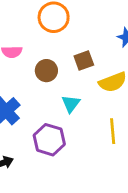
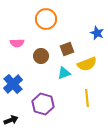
cyan triangle: (71, 104) -> (64, 73), moved, turned 32

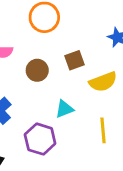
cyan triangle: (64, 73) -> (64, 109), moved

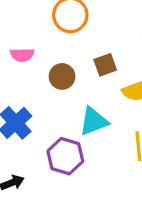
cyan triangle: (64, 109) -> (94, 121), size x1.4

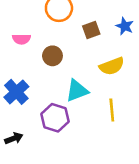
brown square: (105, 65) -> (91, 30), moved

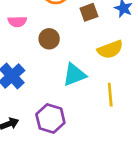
purple hexagon: (55, 118) -> (50, 118), moved

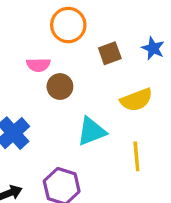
pink semicircle: (17, 22) -> (38, 65), moved

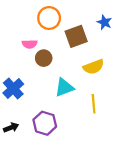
blue star: (153, 48) -> (104, 22), moved
brown square: (110, 53) -> (76, 36), size x1.5

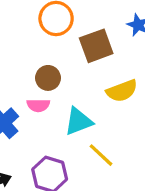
pink semicircle: (30, 44) -> (38, 105), moved
yellow line: (94, 104) -> (101, 155), moved, turned -42

